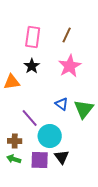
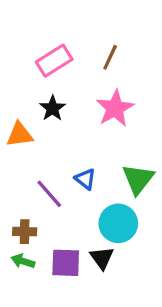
pink rectangle: (33, 37) -> (54, 61), turned 50
blue triangle: (62, 104) -> (85, 179), moved
cyan circle: (50, 136) -> (118, 223), moved

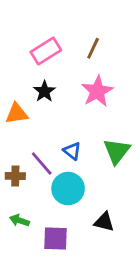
cyan circle: (118, 223) -> (68, 189), moved
brown cross: (25, 232) -> (15, 176), moved
black triangle: (102, 258) -> (104, 222), moved, turned -40
purple square: (66, 263) -> (56, 239), moved

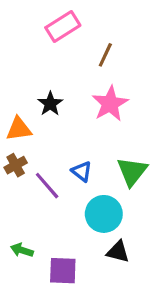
pink rectangle: (46, 51) -> (63, 27), moved
brown cross: (15, 176) -> (16, 165), moved, turned -30
cyan circle: (68, 189) -> (104, 214), moved

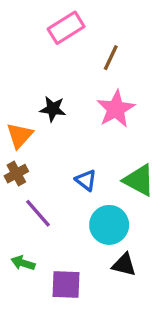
black star: (50, 104) -> (53, 109), turned -30
orange triangle: (19, 129) -> (20, 135), turned -40
green triangle: (132, 171) -> (139, 180), turned -40
purple line: (47, 186) -> (38, 213), moved

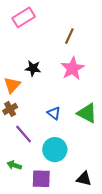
pink rectangle: (66, 28) -> (24, 17), moved
cyan circle: (109, 225) -> (55, 150), moved
black triangle: (124, 265) -> (84, 179), moved

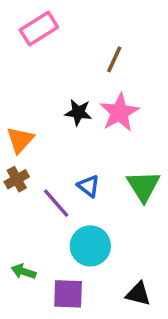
black star: (33, 68) -> (78, 112), moved
green triangle: (87, 113) -> (143, 186), turned 30
purple line: (24, 134) -> (56, 203), moved

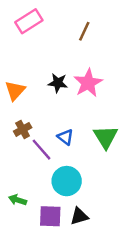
brown line: (114, 59) -> (84, 31), moved
orange triangle: (20, 140) -> (15, 90), moved
brown cross: (17, 179) -> (23, 129), moved
black triangle: (138, 294) -> (79, 216), moved, turned -30

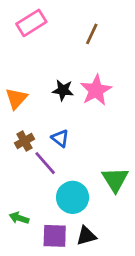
blue triangle: (65, 137) -> (60, 138), moved
green triangle: (106, 137) -> (115, 180), moved

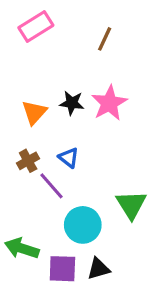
orange triangle: (16, 98) -> (34, 112), moved
green arrow: (19, 218) -> (22, 248), size x1.5

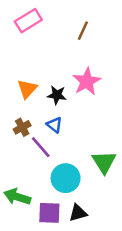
black star: (72, 103) -> (57, 95), moved

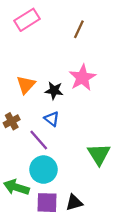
brown cross: (22, 127) -> (12, 121), moved
cyan circle: (66, 178) -> (43, 170), moved

